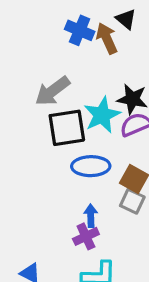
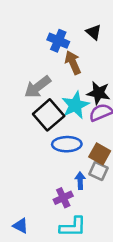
brown arrow: (107, 38) -> (73, 63), moved
black square: (67, 128) -> (49, 115), turned -32
blue arrow: (91, 216) -> (80, 181), moved

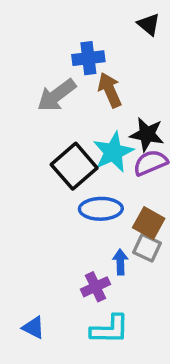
black triangle: (94, 32) -> (149, 24), moved
blue cross: (58, 41) -> (88, 58), turned -30
gray arrow: (38, 87) -> (57, 95), moved

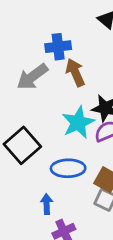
black square: (74, 166) -> (22, 145), moved
blue arrow: (120, 262) -> (47, 204), moved

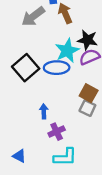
blue ellipse: (68, 168) -> (57, 68), moved

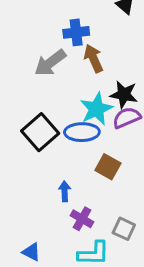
brown square: (89, 93) -> (108, 167), moved
gray square: (87, 108) -> (124, 229), moved
purple cross: (57, 132) -> (82, 219), turned -35

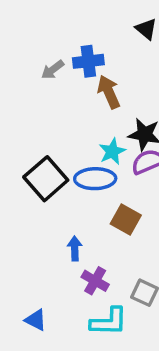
gray arrow: (50, 63) -> (53, 70), moved, size x0.6
cyan star: (96, 109) -> (112, 151), size x0.7

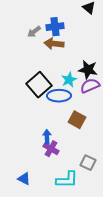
brown arrow: (109, 92) -> (54, 44), moved, turned -60
black square: (46, 179) -> (39, 85), moved
purple cross: (95, 281) -> (51, 149), moved

